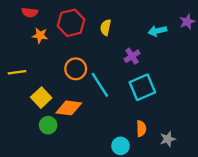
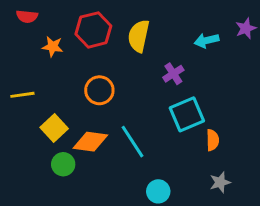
red semicircle: (30, 12) -> (27, 16), moved
yellow semicircle: (106, 27) -> (139, 36), size x1.5
cyan line: (100, 85) -> (133, 142), moved
orange semicircle: (141, 129) -> (213, 140), moved

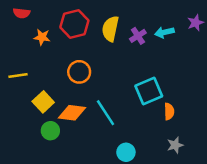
purple cross: (173, 74) -> (138, 36), moved

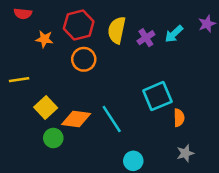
cyan arrow: (164, 32) -> (174, 34), turned -30
orange circle: (79, 72) -> (84, 59), moved

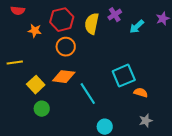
purple cross: (146, 38) -> (115, 15), moved
orange semicircle: (179, 118) -> (141, 93), turned -72
orange diamond: (76, 119) -> (64, 77), moved

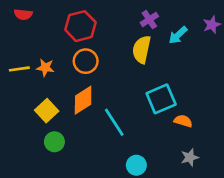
yellow semicircle: (92, 24) -> (142, 49), moved
orange star: (35, 31) -> (45, 68), moved
yellow line: (15, 63) -> (19, 69), moved
orange diamond: (64, 77) -> (83, 100), turned -40

